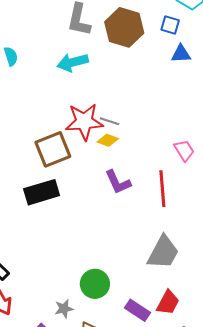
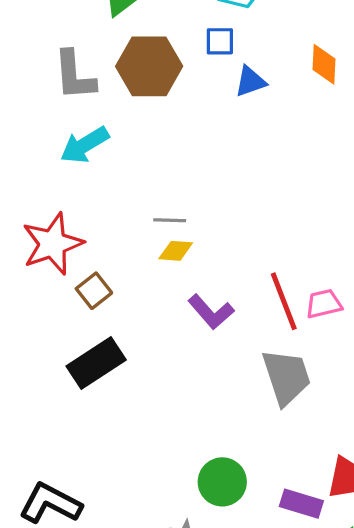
red star: (84, 122) -> (53, 244), moved
brown square: (53, 149) -> (94, 291), size x0.6
pink trapezoid: (184, 150) -> (324, 304), moved, turned -55
gray trapezoid: (163, 252) -> (286, 377), moved, turned -30

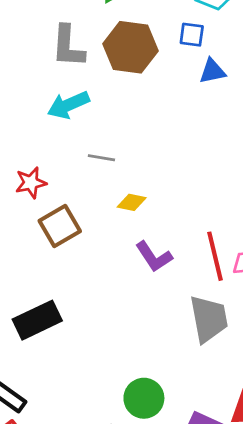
gray line: (170, 220) -> (101, 158), moved
red star: (53, 244) -> (31, 183), size x0.6
brown square: (94, 291) -> (60, 226), size x1.4
black rectangle: (96, 363) -> (37, 320), moved

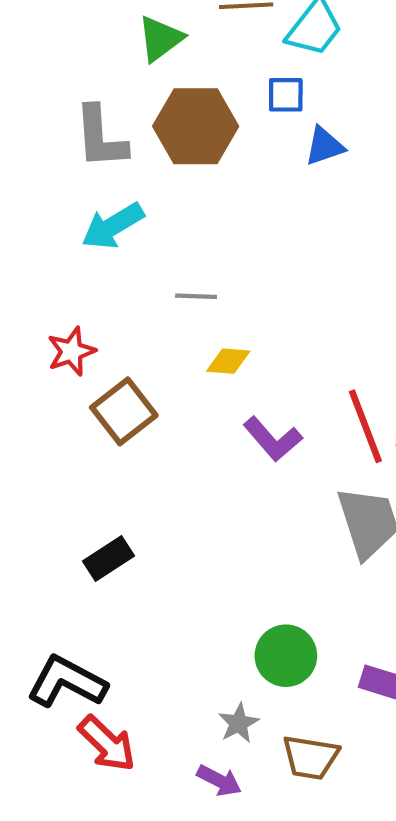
gray line: (101, 158) -> (196, 296), moved
black rectangle: (37, 320) -> (109, 558), size x0.7

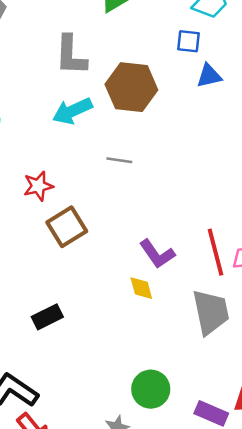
brown hexagon: (196, 126) -> (131, 87), moved
yellow diamond: (228, 361) -> (141, 288), moved, turned 64

